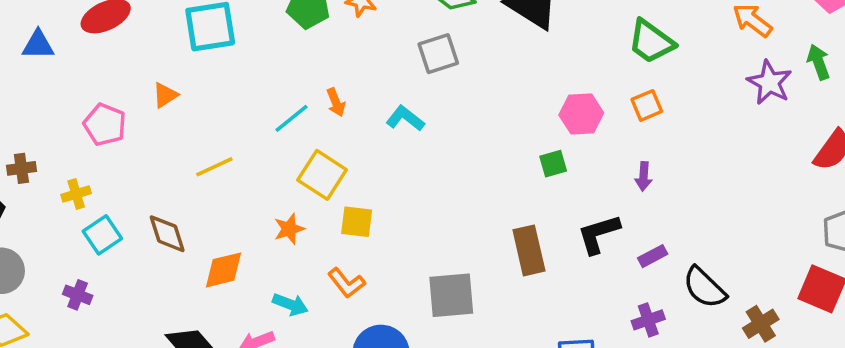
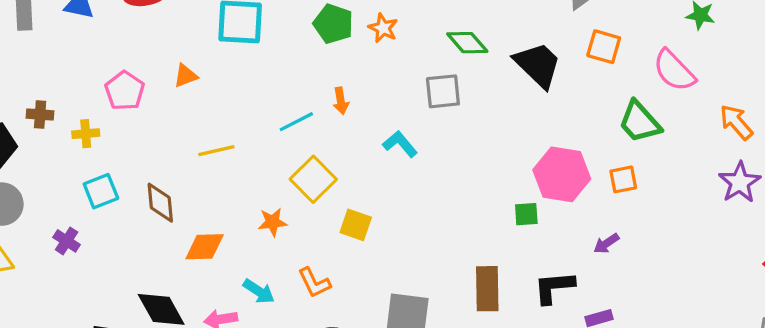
orange arrow: (336, 102) -> (341, 101), moved
pink hexagon: (581, 114) -> (562, 174), size x1.4
purple arrow: (644, 176) -> (606, 243), turned 40
yellow cross: (76, 194) -> (86, 134), moved
yellow square: (357, 222) -> (356, 225), moved

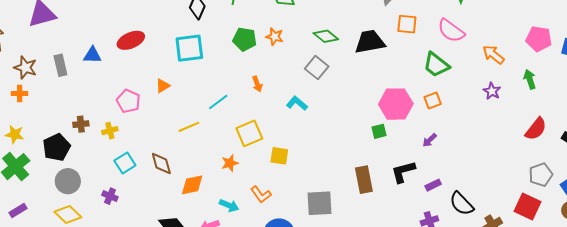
black trapezoid: (538, 65) -> (370, 42), turned -44
gray square: (443, 91) -> (317, 68), turned -35
cyan line: (296, 122) -> (218, 102), moved
yellow square: (313, 179) -> (249, 133), turned 32
purple star: (740, 182) -> (492, 91), moved, size x0.7

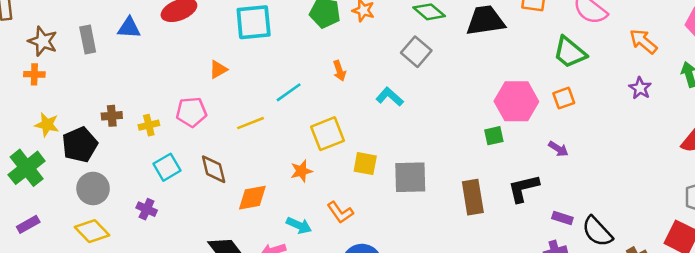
pink pentagon: (128, 101) -> (191, 112), moved, turned -30
yellow star: (15, 134) -> (47, 125), moved
purple arrow: (429, 140) -> (558, 149), turned -105
purple rectangle: (433, 185) -> (562, 218), moved, turned 42
gray square: (319, 203) -> (410, 177), moved

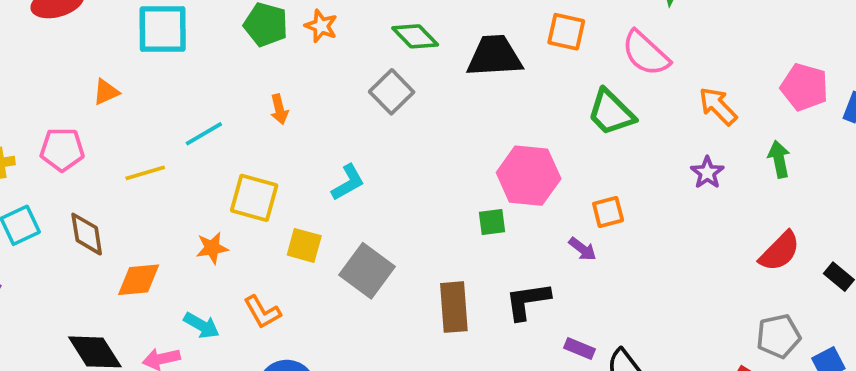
cyan L-shape: (390, 97) -> (348, 182), moved, turned 104
orange square: (564, 98) -> (608, 212), moved
yellow square: (327, 134) -> (254, 198), turned 32
gray square: (410, 177) -> (367, 271), turned 33

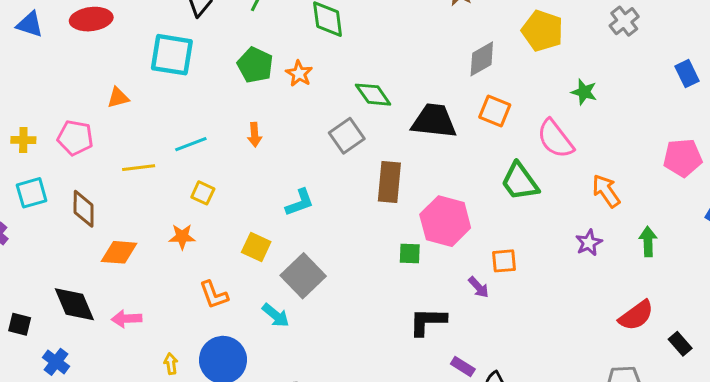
pink pentagon: (804, 87) -> (683, 158), moved, turned -30
yellow square: (254, 198) -> (203, 193), moved, size x0.6
brown rectangle: (454, 307) -> (389, 182), moved
cyan arrow: (202, 325) -> (276, 315), moved

